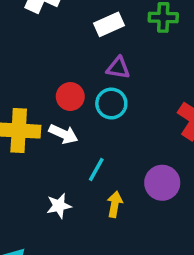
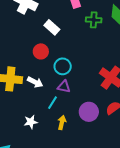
white rectangle: (109, 24) -> (52, 27), moved, turned 63
purple triangle: (118, 68) -> (64, 87), moved
red circle: (70, 97) -> (41, 51), moved

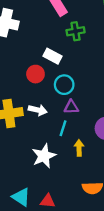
green cross: (94, 20) -> (76, 31), moved
white rectangle: (52, 27) -> (53, 56), moved
white star: (31, 122) -> (44, 156), size x1.5

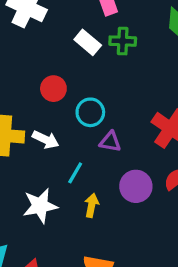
white rectangle: (53, 56) -> (88, 42), moved
purple triangle: (71, 107) -> (110, 142), moved

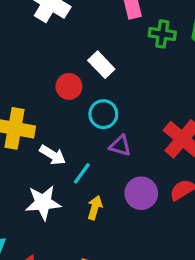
green cross: (123, 41) -> (162, 34), moved
white rectangle: (88, 42) -> (101, 65), moved
white arrow: (46, 140) -> (53, 155), moved

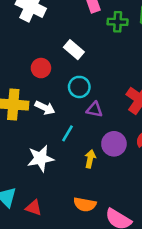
red circle: (69, 86) -> (41, 68), moved
white arrow: (53, 155) -> (45, 108), moved
yellow arrow: (95, 208) -> (90, 159), moved

